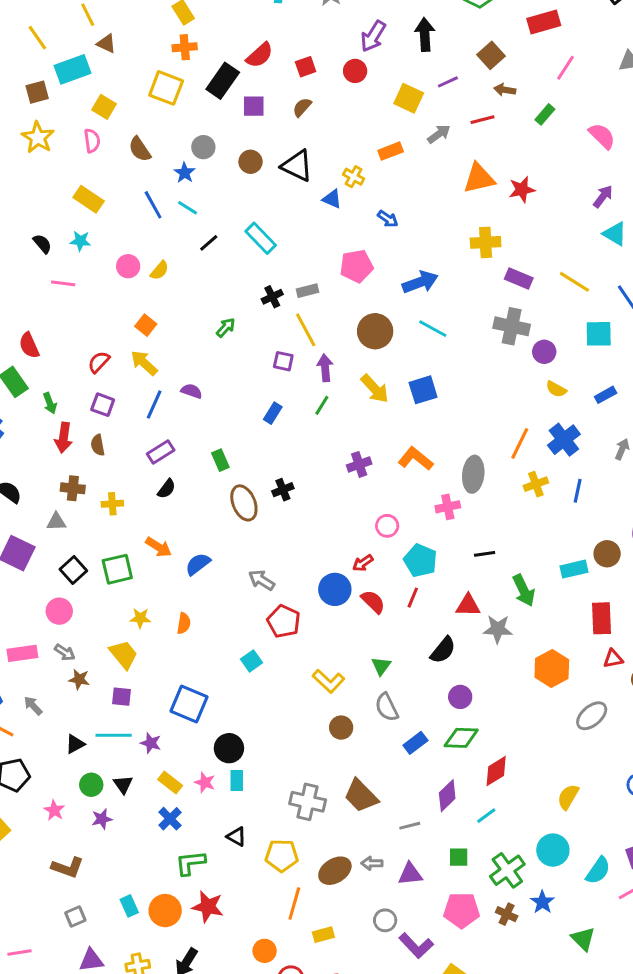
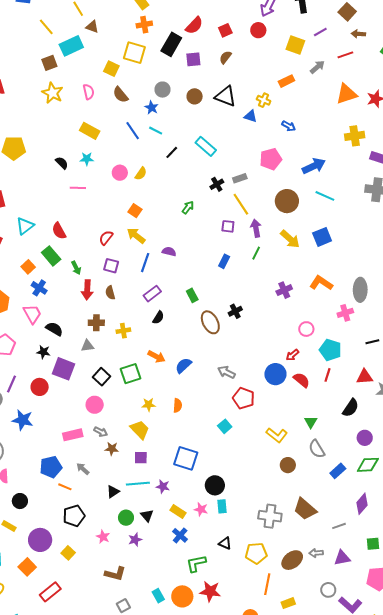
yellow square: (104, 107) -> (111, 69), moved

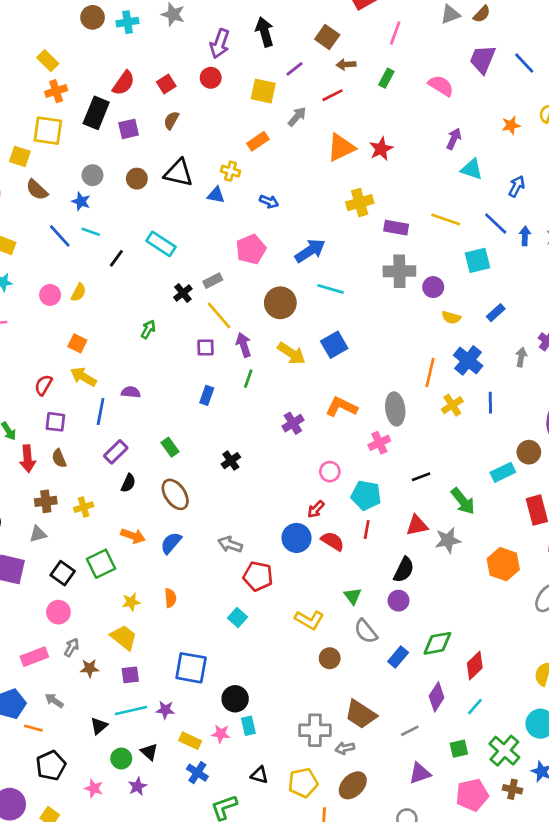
brown ellipse: (210, 322) -> (175, 494), moved
gray arrow: (101, 432) -> (72, 647), turned -80
purple circle: (365, 438) -> (399, 601), moved
gray arrow: (316, 553) -> (345, 748), moved

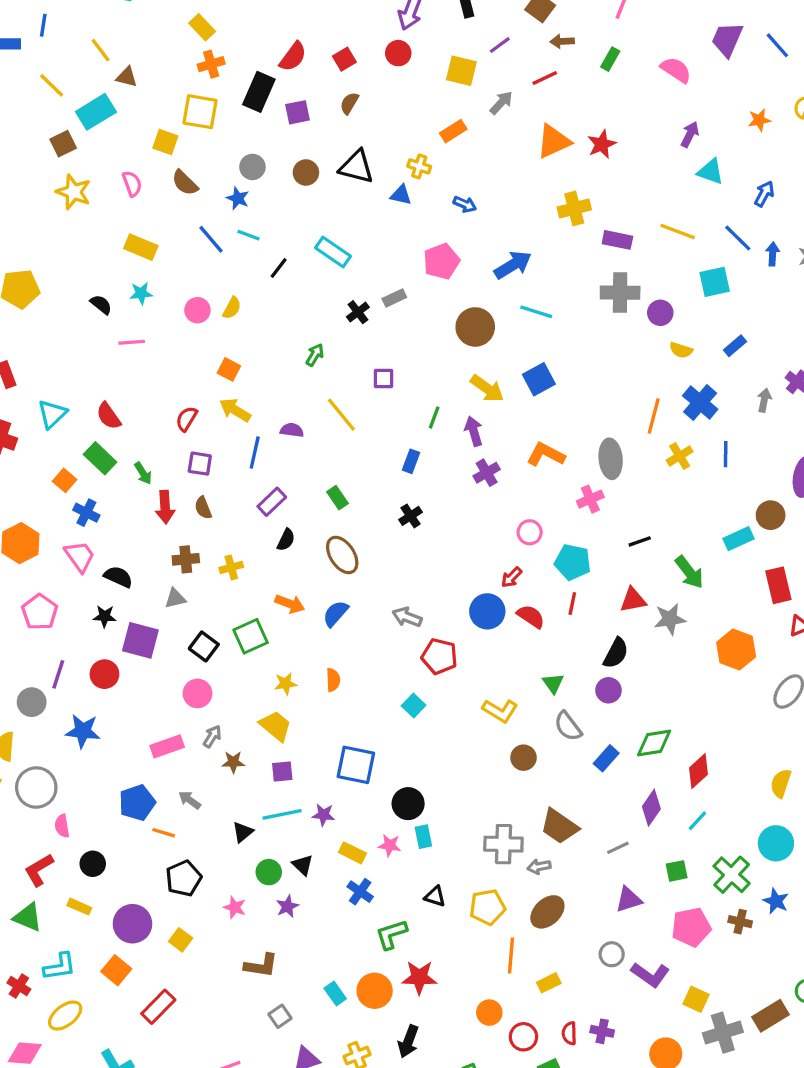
yellow line: (219, 315) -> (341, 415), moved
purple arrow: (244, 345) -> (474, 431), moved
blue rectangle: (207, 395) -> (411, 461), moved

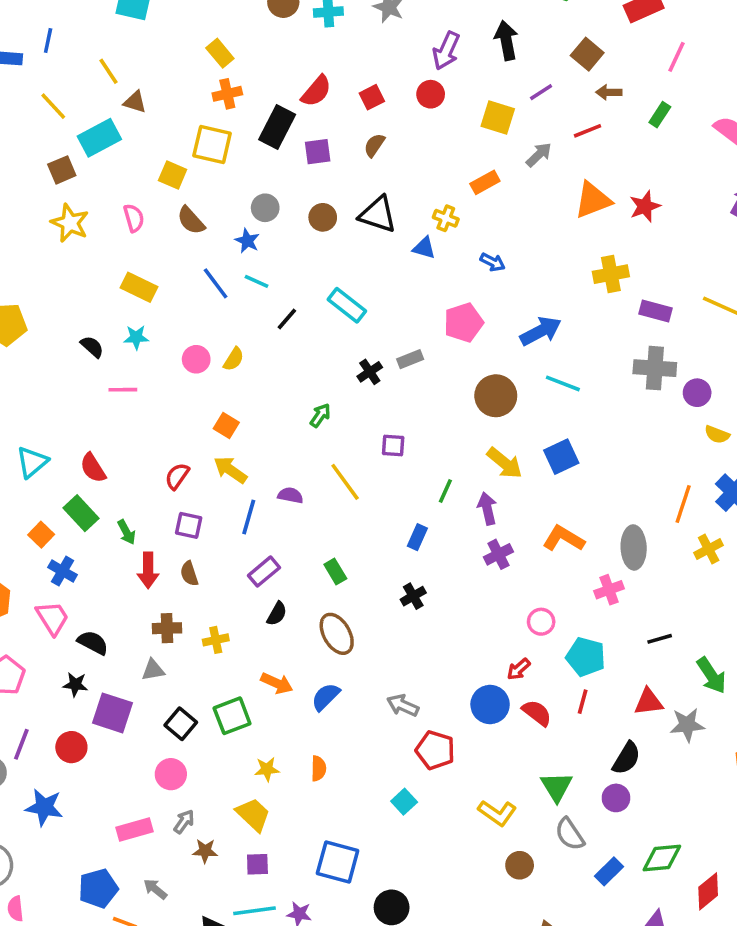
green triangle: (553, 683) -> (557, 787), size x1.4

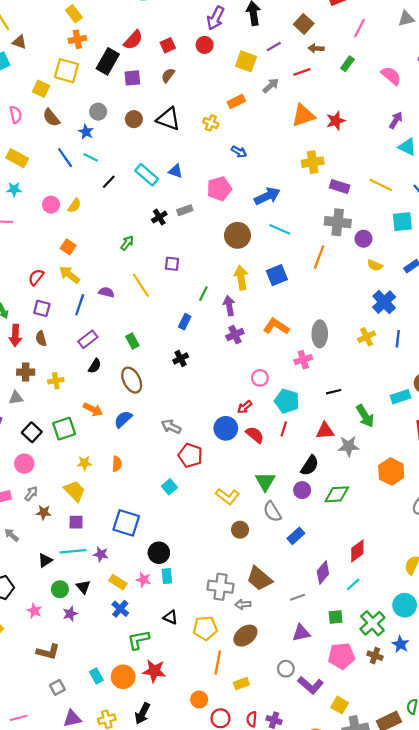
blue triangle: (424, 248) -> (176, 171), moved
yellow arrow: (505, 463) -> (241, 278), turned -140
orange line: (683, 504) -> (319, 257), moved
green diamond: (662, 858) -> (337, 494), moved

